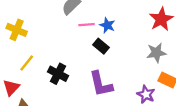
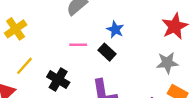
pink line: (87, 25) -> (78, 45), moved
yellow cross: (17, 30) -> (16, 29), turned 30

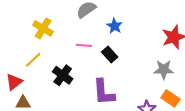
yellow cross: (16, 29) -> (43, 28), moved, turned -30
blue star: (115, 30) -> (114, 26), moved

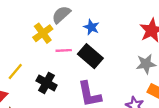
yellow cross: (43, 28) -> (43, 33), moved, turned 30
black rectangle: (110, 54) -> (90, 56), size x1.5

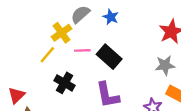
blue star: (91, 27) -> (111, 17), moved
yellow line: (15, 72) -> (47, 55), moved

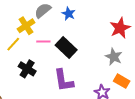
gray star: (165, 65) -> (114, 57), turned 30

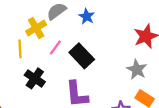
pink line: (43, 42) -> (55, 48), turned -56
yellow line: (13, 44) -> (20, 49), turned -49

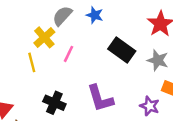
black rectangle: (82, 56) -> (122, 50), moved
black cross: (35, 78) -> (54, 103), moved

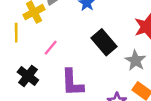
pink line: (68, 54) -> (51, 48), moved

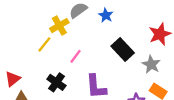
yellow line: (16, 33) -> (44, 44), turned 42

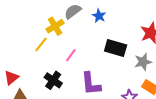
black rectangle: (123, 50) -> (116, 48), turned -30
gray star: (151, 64) -> (143, 62), turned 30

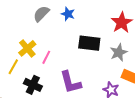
yellow cross: (55, 26) -> (27, 48), moved
yellow line: (41, 44) -> (13, 67), moved

